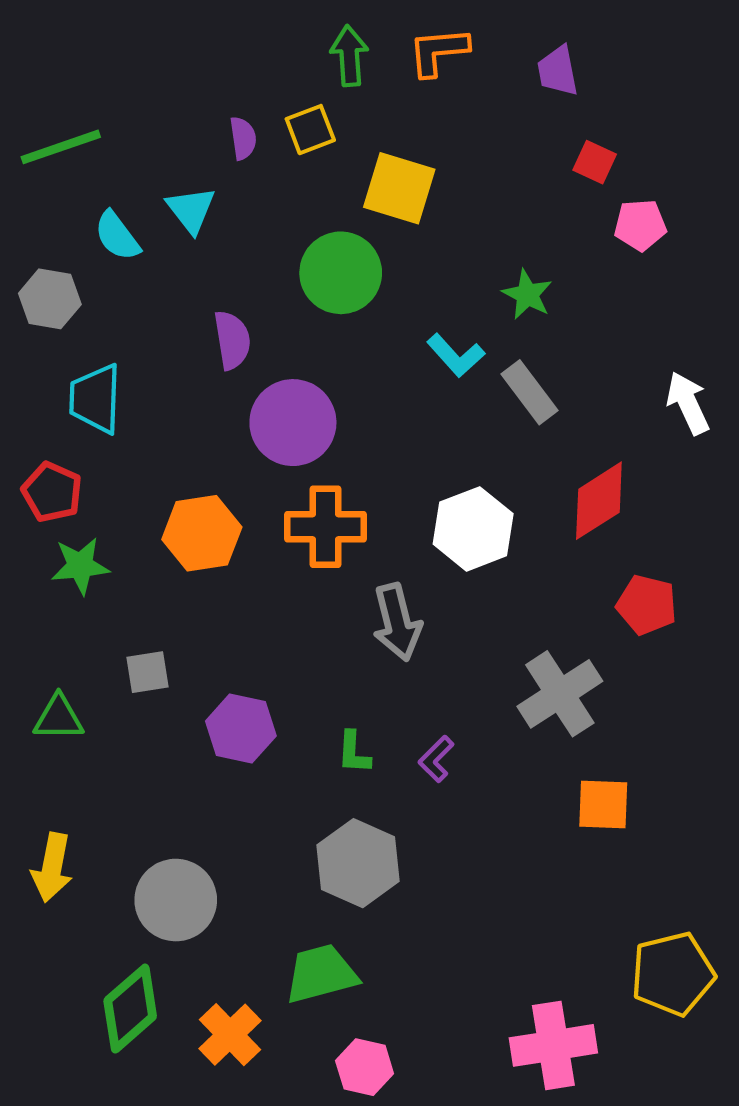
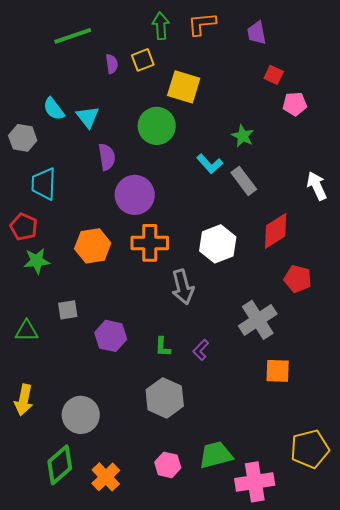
green line: (61, 147) -> (73, 36), moved
cyan triangle: (191, 210) -> (88, 117), moved
green trapezoid: (321, 974) -> (216, 455), moved
pink hexagon: (365, 1067) -> (168, 465), moved

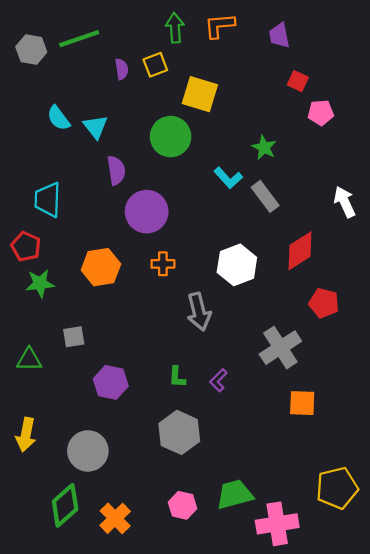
gray hexagon: (23, 138) -> (31, 50), moved
orange cross: (150, 243) -> (163, 264), size x0.6
purple hexagon: (111, 336) -> (111, 382), moved

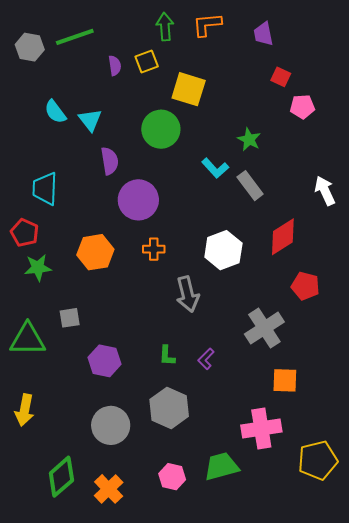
green triangle: (29, 360) -> (28, 339), size x1.5
gray circle: (88, 451) -> (111, 425), moved
pink cross: (277, 524) -> (261, 428), moved

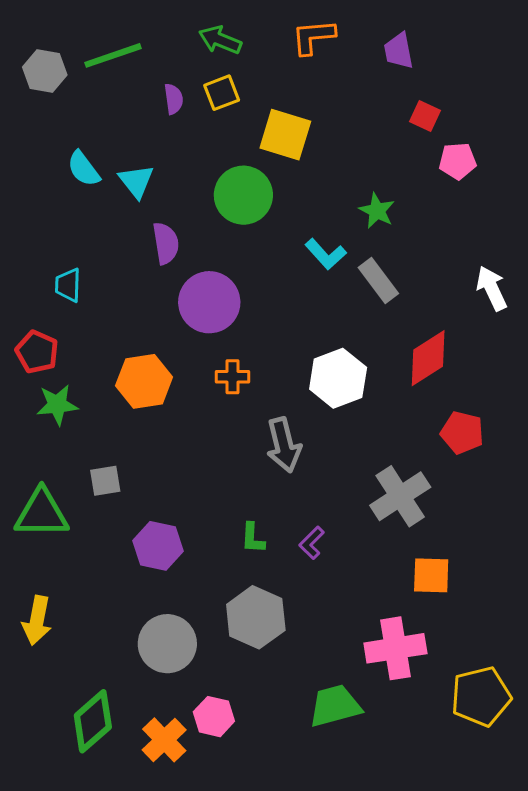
green arrow: (165, 27) -> (220, 40), moved, turned -64
cyan trapezoid: (45, 189) -> (68, 285), size x0.7
pink hexagon: (172, 477) -> (214, 717), moved

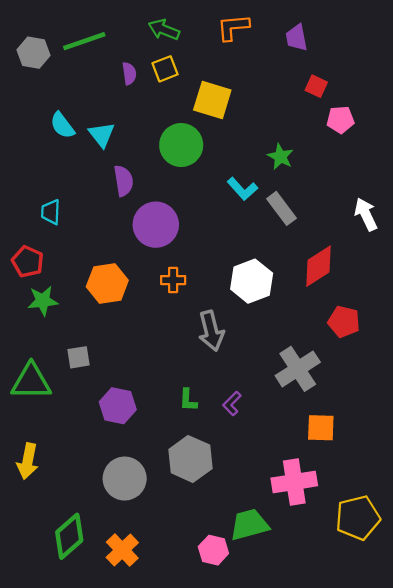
pink hexagon: (214, 717) -> (213, 550), moved

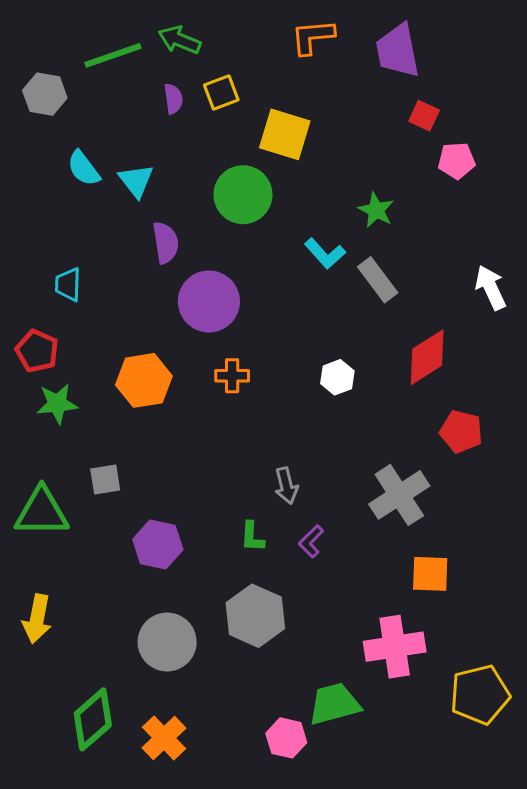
green arrow: (164, 30) -> (179, 40), moved
purple trapezoid: (297, 38) -> (398, 51), size x1.5
gray hexagon: (33, 53) -> (45, 94), moved
white hexagon: (252, 281) -> (337, 377), size x0.6
gray arrow: (211, 331) -> (286, 486), moved, size x0.7

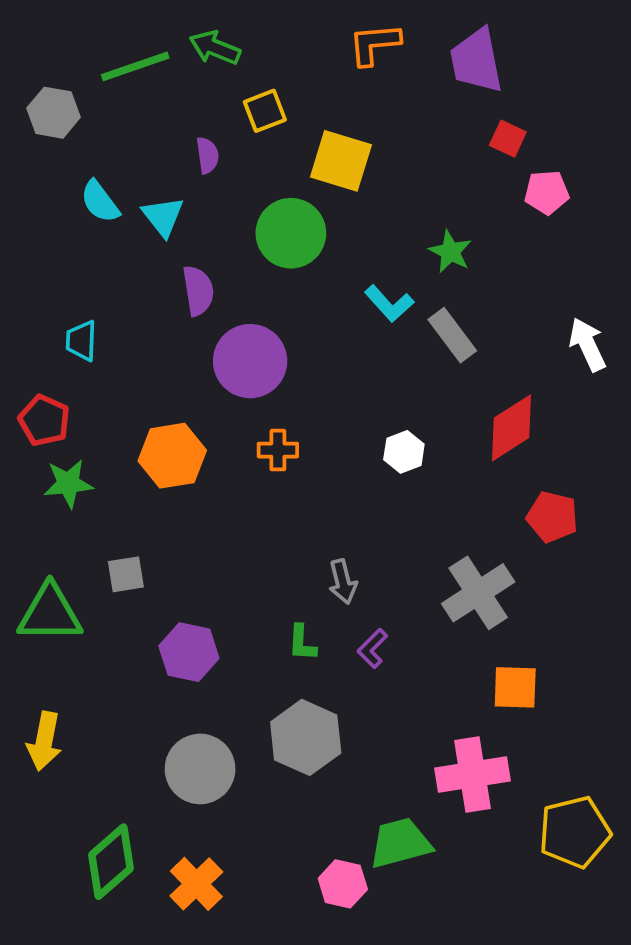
purple semicircle: (173, 99) -> (207, 155), moved

